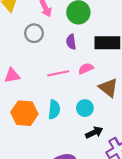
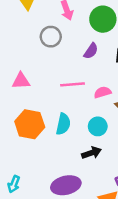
purple semicircle: (71, 42) -> (91, 51), turned -144
pink semicircle: (86, 69) -> (103, 92), moved
black arrow: (94, 132) -> (92, 153), moved

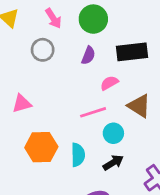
pink line: (73, 84) -> (93, 112), moved
pink semicircle: (103, 92) -> (109, 83), moved
cyan semicircle: (63, 124) -> (78, 155), moved

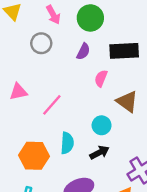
pink semicircle: (109, 83) -> (101, 78), turned -42
pink line: (93, 112) -> (52, 105), moved, turned -35
orange hexagon: (41, 147) -> (34, 156), moved

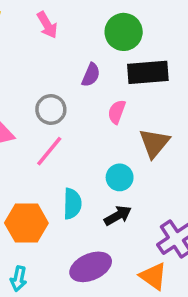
green circle: (90, 18) -> (124, 32), moved
gray circle: (41, 43) -> (51, 109), moved
brown triangle: (127, 102) -> (154, 143), turned 35

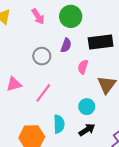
green circle: (124, 32) -> (71, 16), moved
gray circle: (51, 109) -> (42, 56), moved

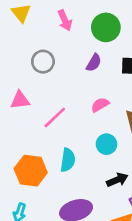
gray circle: (42, 56) -> (43, 62), moved
pink semicircle: (83, 67) -> (100, 105), moved, turned 32
black arrow: (87, 130) -> (117, 180), moved

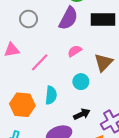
purple semicircle: (94, 63) -> (68, 18), size x1.6
black arrow: (117, 180) -> (82, 114), moved

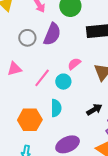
purple semicircle: (68, 18) -> (52, 34), moved
cyan circle: (81, 82) -> (63, 82), moved
black arrow: (82, 114) -> (94, 110), moved

